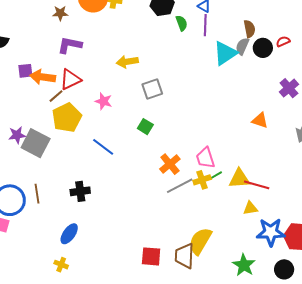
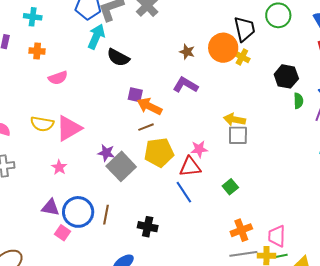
red triangle: (70, 79) -> (190, 167), moved
gray square: (152, 89) -> (238, 135), moved
brown line: (56, 96) -> (146, 127), moved
pink star: (104, 101) -> (199, 149), turned 30

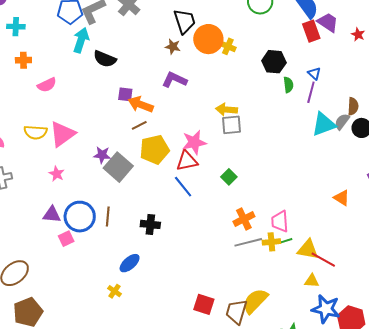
black trapezoid: (245, 29) -> (185, 21), moved
pink star: (199, 149) -> (194, 142), size x1.4
pink square: (62, 233) -> (66, 239), turned 35

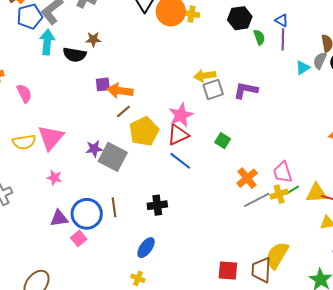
brown star: (173, 47) -> (93, 39), moved
purple L-shape: (174, 80) -> (246, 90), moved
pink semicircle: (47, 85) -> (24, 93), turned -78
cyan triangle: (324, 124) -> (303, 68), size x0.6

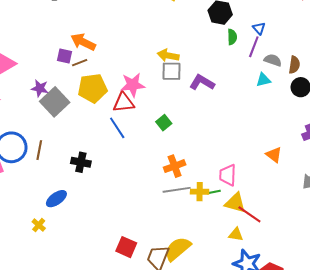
gray semicircle: (320, 61) -> (273, 60), moved, turned 66
purple square: (103, 84) -> (65, 56), moved
pink trapezoid: (283, 172) -> (228, 175), moved

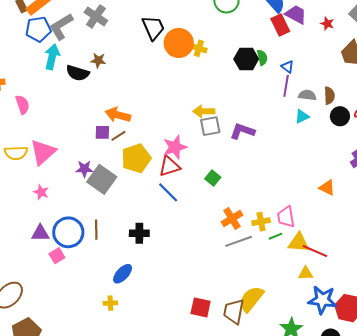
green semicircle: (232, 37) -> (262, 58), moved
yellow cross: (200, 192) -> (261, 222), moved
yellow cross: (39, 225) -> (110, 303), turned -32

